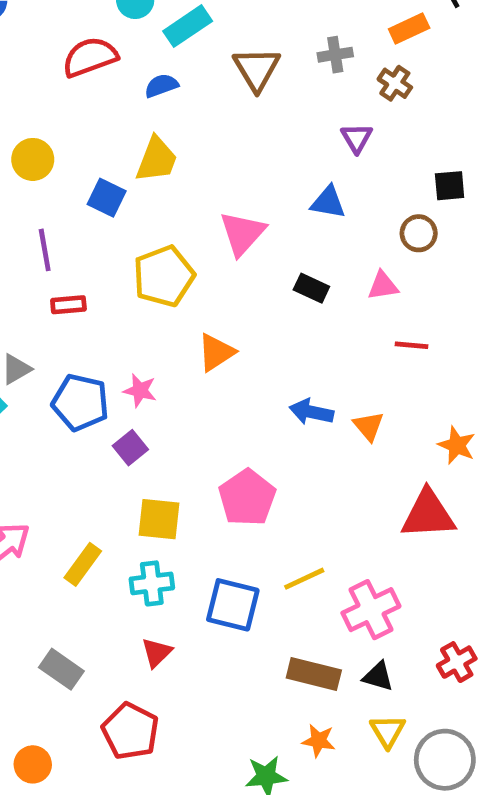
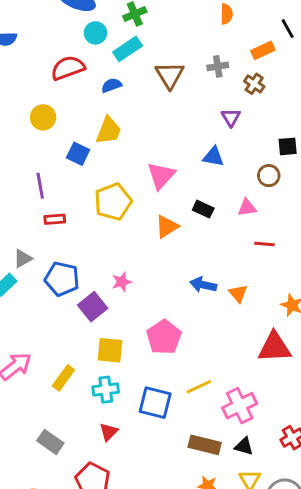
yellow circle: (33, 159) -> (43, 117), moved
orange triangle: (216, 352) -> (167, 227), moved
pink star: (140, 390) -> (122, 282), moved, turned -30
purple square: (130, 448) -> (93, 307), size x1.4

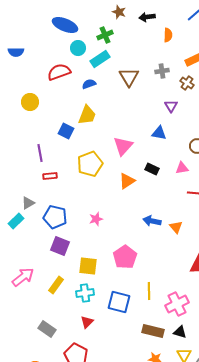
yellow circle: (43, 117) -> (30, 102), moved
purple square: (93, 307) -> (60, 246), moved, turned -30
yellow line: (199, 387) -> (149, 291), turned -66

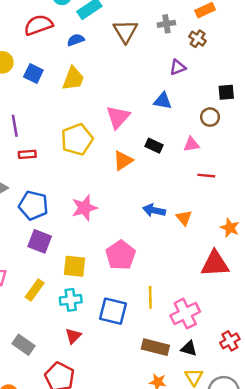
purple triangle: (171, 106) -> (178, 67), turned 40
blue square: (66, 131) -> (33, 74), moved
pink star: (96, 219) -> (84, 208), size x1.5

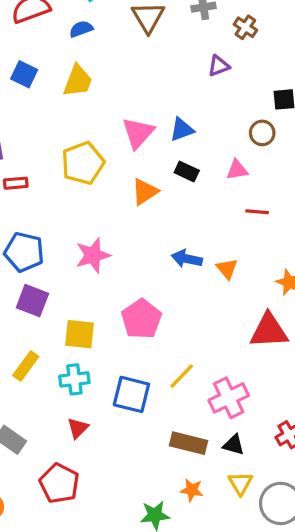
blue triangle: (163, 101) -> (182, 130), moved, turned -30
yellow line: (150, 297) -> (182, 376), turned 45

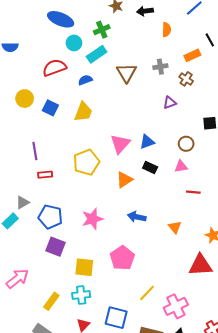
brown circle: (262, 133) -> (186, 144), moved
blue arrow: (187, 259) -> (137, 217), moved
yellow rectangle: (26, 366) -> (51, 301), moved
blue square: (131, 394) -> (116, 318), moved

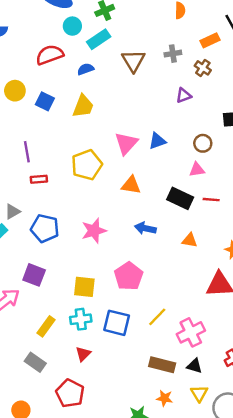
black rectangle: (150, 167) -> (180, 198), moved, size x1.5
orange triangle: (124, 180) -> (131, 185), turned 42
orange triangle: (175, 227) -> (190, 240), turned -40
purple square: (55, 247) -> (34, 275), moved
blue square: (116, 318) -> (117, 323), moved

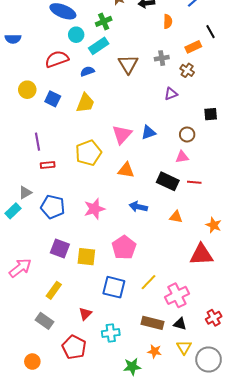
purple square: (34, 275) -> (60, 249), moved
cyan cross: (81, 319) -> (111, 333), moved

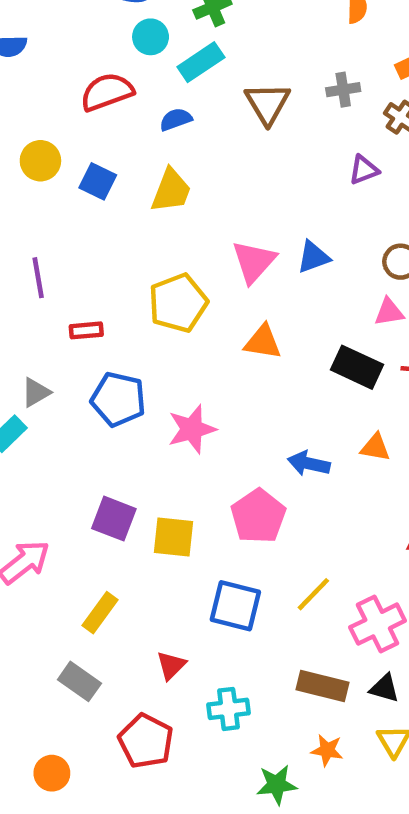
purple line: (37, 142) -> (38, 278), moved
blue pentagon: (53, 207) -> (118, 399), moved
blue arrow: (138, 207) -> (309, 463), moved

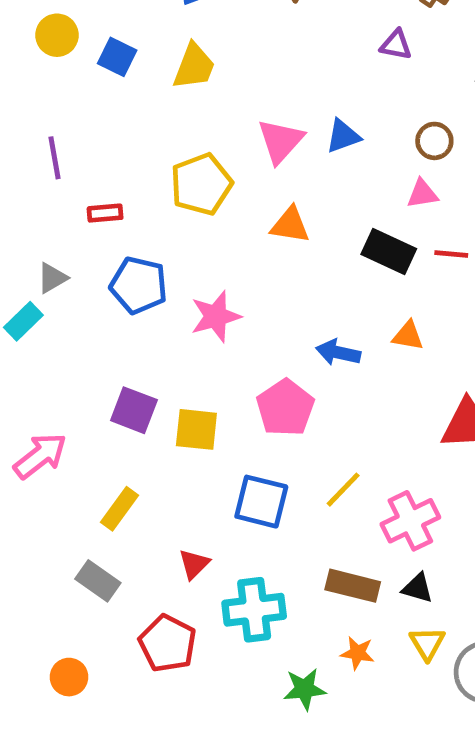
purple triangle: (364, 170) -> (396, 45), turned 32
cyan cross: (228, 709) -> (254, 610), size x1.4

